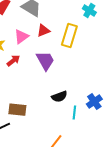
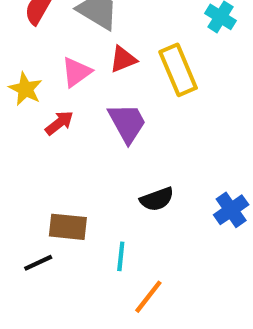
yellow rectangle: (69, 36) -> (178, 70), turned -40
cyan line: (74, 113) -> (121, 256), moved

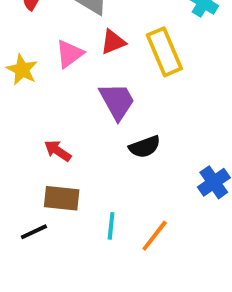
red arrow: (59, 123) -> (58, 151), moved, turned -108
black semicircle: (157, 199) -> (145, 147), moved
orange line: (148, 297) -> (155, 236), moved

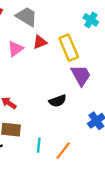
purple trapezoid: (117, 101) -> (81, 75), moved

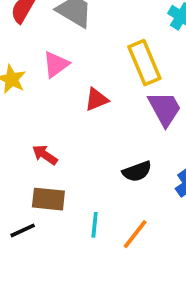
red triangle: (40, 42) -> (96, 99), moved
black semicircle: (58, 101) -> (137, 171), moved

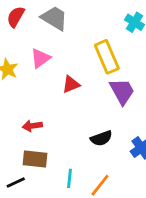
red arrow: (45, 155) -> (32, 126), turned -42

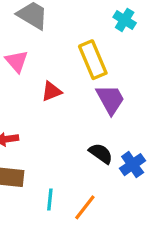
pink triangle: (41, 58) -> (17, 61), turned -35
black semicircle: (101, 138) -> (101, 153), moved, turned -125

